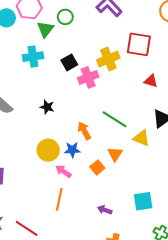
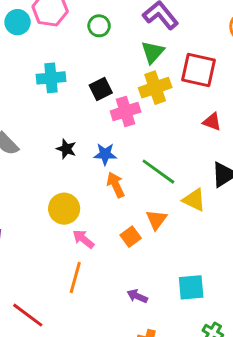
green triangle: (45, 29) -> (153, 52), moved
blue star: (72, 150) -> (105, 154), moved

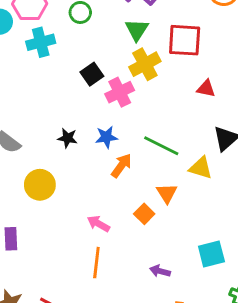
cyan cross: (51, 78) -> (41, 42), moved
orange arrow: (116, 185) -> (121, 166), turned 70
yellow circle: (64, 209) -> (40, 185), moved

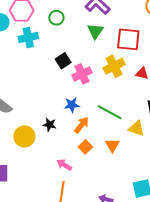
yellow cross: (145, 64) -> (114, 66), moved
black star: (68, 138) -> (50, 125), moved
orange square: (144, 214) -> (85, 147), moved

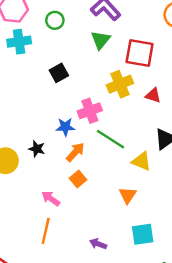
pink cross: (82, 74) -> (90, 111), moved
orange triangle: (112, 145) -> (128, 195), moved

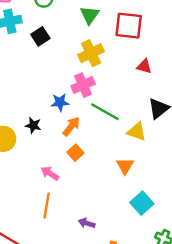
black square: (59, 73) -> (40, 36), moved
yellow cross: (120, 84) -> (91, 53), moved
cyan square: (143, 234) -> (142, 203), turned -30
purple arrow: (98, 244) -> (87, 223), moved

